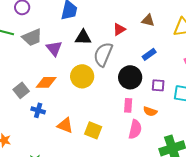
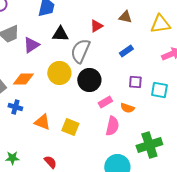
purple triangle: (54, 48) -> (31, 45), turned 36
black circle: (130, 77) -> (89, 80), moved
pink rectangle: (128, 105) -> (105, 102), turned 56

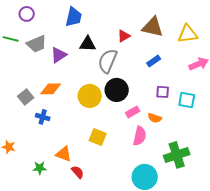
brown triangle: (125, 17) -> (153, 27), size x1.6
yellow circle: (59, 73) -> (90, 96), moved
orange triangle: (42, 122) -> (64, 154), moved

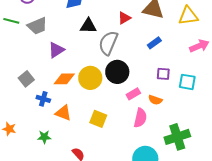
purple triangle: (59, 55) -> (56, 50), moved
orange diamond: (51, 89) -> (64, 79), moved
orange triangle: (64, 154) -> (63, 113), moved
green star: (40, 168) -> (44, 137), moved

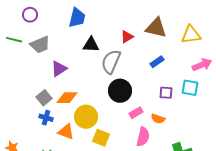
yellow circle: (90, 78) -> (86, 117), moved
gray square: (26, 79) -> (44, 98), moved
cyan square: (187, 82) -> (190, 88), moved

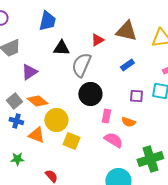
orange diamond: (67, 98) -> (37, 101), turned 40
pink rectangle: (136, 113) -> (106, 116), turned -48
pink semicircle: (143, 137) -> (113, 140), turned -72

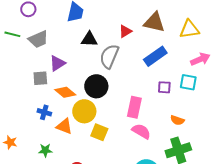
blue rectangle: (127, 65) -> (155, 56), size x1.6
black circle: (90, 94) -> (96, 86), moved
gray square: (14, 101) -> (40, 78), moved, turned 35
pink rectangle: (106, 116) -> (134, 107), size x1.5
orange semicircle: (128, 122) -> (177, 120), moved

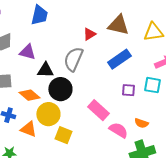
black triangle: (89, 39) -> (45, 70), moved
purple triangle: (57, 63) -> (27, 52), moved, turned 48
pink rectangle: (134, 107) -> (98, 110), turned -60
pink semicircle: (141, 131) -> (118, 130), moved

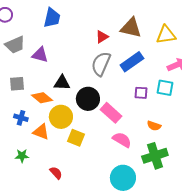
gray semicircle: (73, 59) -> (101, 64), moved
black triangle: (45, 70) -> (62, 83), moved
black circle: (60, 89) -> (88, 99), moved
pink semicircle: (118, 130) -> (122, 140), moved

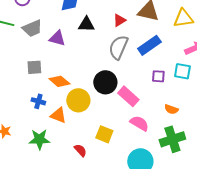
black triangle: (62, 83) -> (86, 24), moved
yellow square: (76, 138) -> (104, 134), moved
green star: (22, 156) -> (39, 139), size x1.5
red semicircle: (56, 173) -> (80, 150), moved

